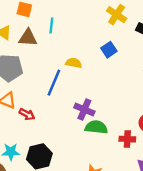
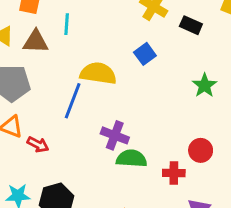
yellow semicircle: (74, 63) -> (98, 73), size x1.6

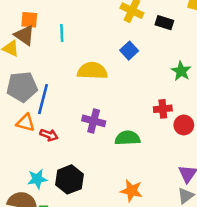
brown triangle: (36, 42) -> (25, 35), moved, turned 40
blue line: (73, 101) -> (43, 99), moved
purple cross: (115, 135) -> (94, 121), moved
red cross: (174, 173) -> (163, 109), moved

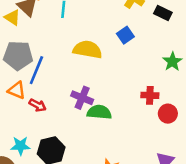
green semicircle: (128, 138) -> (99, 112), moved

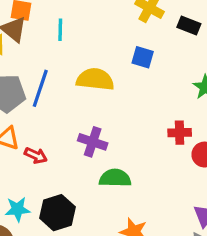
blue square: (125, 35) -> (143, 57), turned -35
blue line: (36, 70) -> (40, 88), moved
green semicircle: (99, 112) -> (115, 178), moved

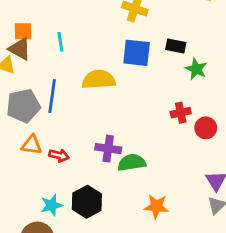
black rectangle: (189, 25) -> (176, 46), moved
blue square: (143, 57) -> (137, 53), size x1.5
purple cross: (93, 142) -> (108, 149), moved

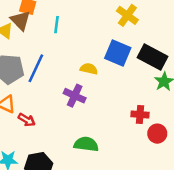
black rectangle: (176, 46) -> (153, 57), size x1.6
yellow semicircle: (99, 80) -> (89, 69), moved, size x0.6
purple cross: (108, 149) -> (75, 96), moved

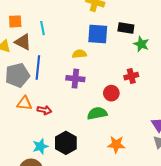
brown triangle: (20, 20) -> (23, 42), moved
black rectangle: (153, 57) -> (126, 28), size x0.7
red circle: (157, 134) -> (111, 93), moved

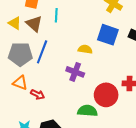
red circle: (111, 93) -> (106, 95), size x1.5

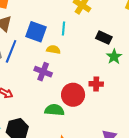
cyan line: (56, 15) -> (64, 28), moved
blue square: (108, 35) -> (36, 32), moved

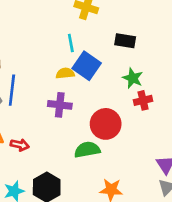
blue square: (36, 32) -> (87, 66), moved, turned 30
green star: (114, 57) -> (133, 78), moved
red cross: (96, 84) -> (143, 100), moved

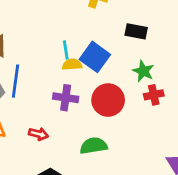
cyan line: (71, 43) -> (66, 50), moved
red circle: (106, 124) -> (108, 100), moved
red arrow: (20, 145) -> (38, 134), moved

